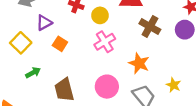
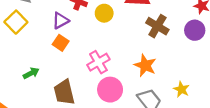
purple triangle: (44, 23) -> (60, 21), moved
pink cross: (105, 42) -> (98, 62), moved
yellow square: (21, 43) -> (16, 22), moved

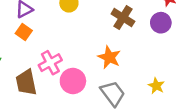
pink cross: (98, 62) -> (50, 63), moved
yellow star: (182, 89) -> (156, 86), moved

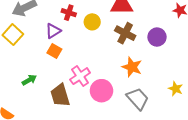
brown cross: (123, 18) -> (125, 33), moved
purple circle: (161, 23) -> (157, 37), moved

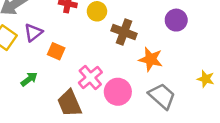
purple triangle: (53, 31) -> (33, 33), moved
brown cross: (125, 33) -> (124, 32), moved
green arrow: (29, 80) -> (29, 79), moved

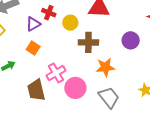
brown cross: (124, 32) -> (88, 42), turned -30
purple triangle: (33, 33) -> (33, 24), moved
orange star: (151, 59) -> (105, 67), turned -30

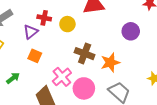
brown cross: (88, 42) -> (85, 54), moved, turned 30

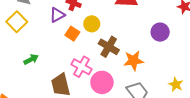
yellow circle: (67, 24) -> (92, 24), moved
orange square: (35, 56) -> (72, 34), moved
pink cross: (62, 77) -> (81, 67), turned -30

